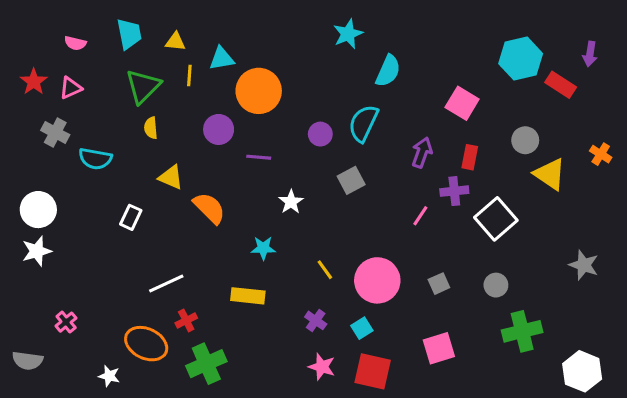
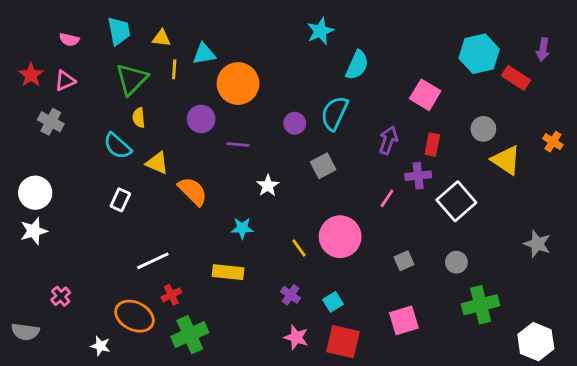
cyan semicircle: (95, 159) -> (117, 146), moved, turned 32
pink circle: (377, 280) -> (340, 237), moved

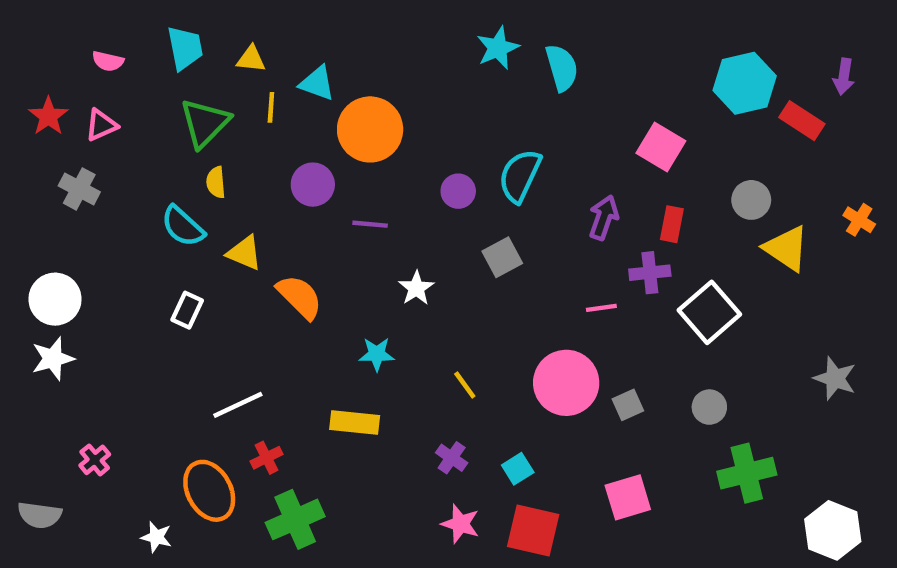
cyan triangle: (204, 54) -> (317, 83), turned 30
cyan semicircle: (357, 65) -> (562, 68), moved, turned -40
pink line: (387, 198) -> (601, 308), turned 48
pink circle: (340, 237) -> (566, 383), moved
orange ellipse: (134, 316) -> (209, 491), turned 36

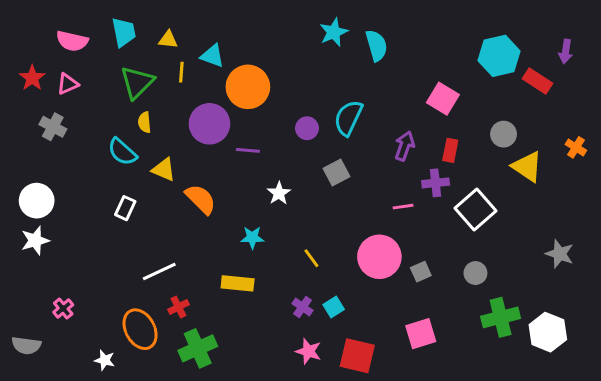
pink semicircle: (108, 61) -> (72, 41), size x1.5
purple circle: (313, 185) -> (209, 124), size x1.4
cyan square: (518, 469) -> (334, 307), moved
white hexagon: (833, 530) -> (548, 332), moved

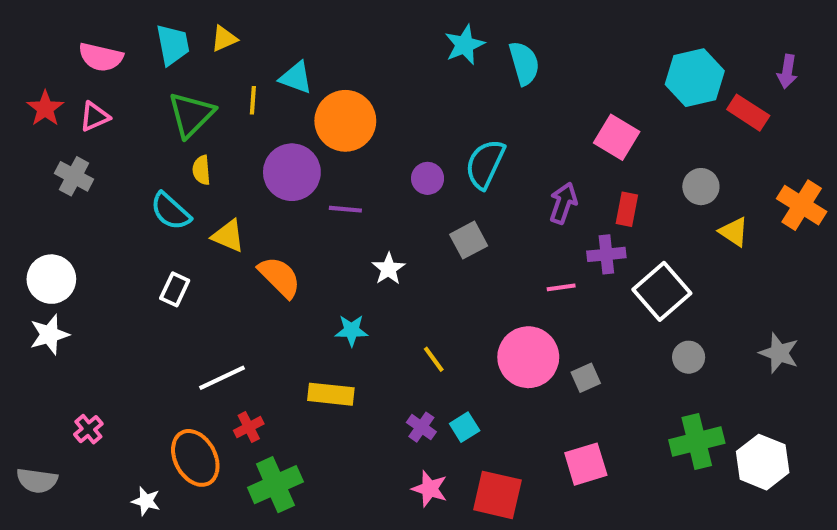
yellow triangle: (168, 40) -> (224, 39), moved, turned -30
orange cross: (576, 147) -> (802, 205), size x1.6
yellow triangle: (527, 167) -> (734, 232), size x0.7
gray circle: (475, 273) -> (689, 357), moved

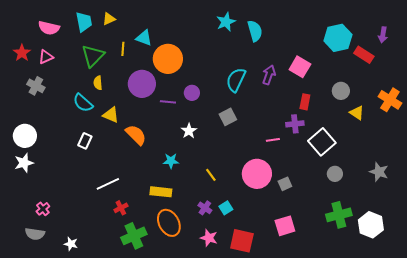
purple circle: (428, 178) -> (192, 93), moved
purple arrow: (563, 203) -> (269, 75), moved
orange ellipse: (195, 458) -> (169, 223), moved
gray semicircle: (37, 481) -> (35, 234), moved

